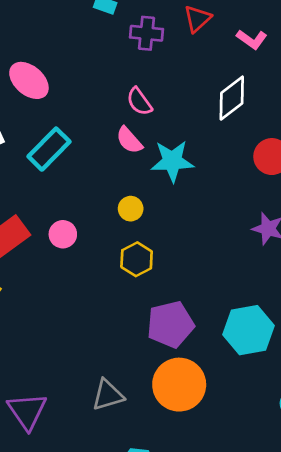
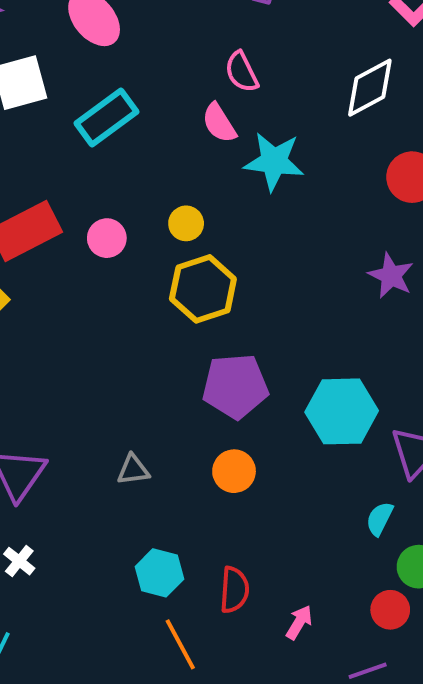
yellow circle: (131, 209) -> (186, 223), moved
yellow hexagon: (137, 259) -> (203, 289), size x1.4
orange circle: (179, 385) -> (234, 471), size x0.6
gray triangle: (108, 395) -> (133, 470), size x0.7

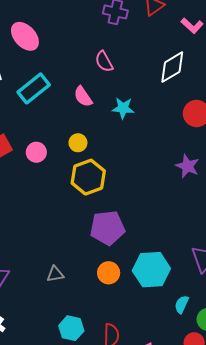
pink semicircle: (219, 123) -> (83, 97), moved
cyan star: (274, 161) -> (123, 108), size x0.7
cyan hexagon: (342, 411) -> (151, 270), moved
cyan semicircle: (380, 519) -> (182, 304), moved

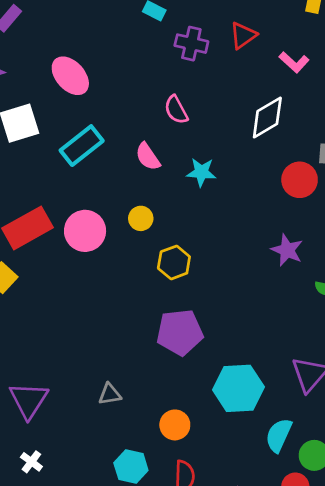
pink circle: (36, 152) -> (85, 231), size x1.5
yellow hexagon: (88, 177) -> (174, 262), moved, size x0.7
orange circle: (109, 273) -> (175, 425), moved
cyan semicircle: (182, 304) -> (279, 435), size x1.4

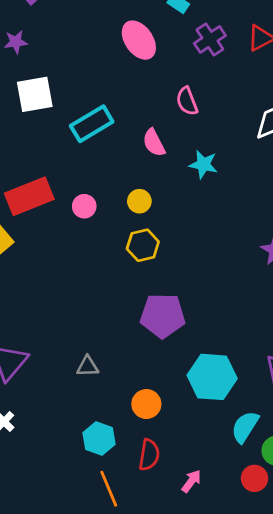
purple cross: (191, 44) -> (210, 39), turned 36
pink ellipse: (70, 76) -> (139, 40), moved
pink circle: (85, 231) -> (84, 206), size x0.6
yellow hexagon: (174, 262) -> (143, 245), moved

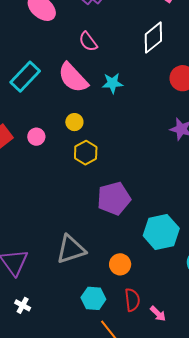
pink semicircle: (154, 143) -> (73, 78), size x1.6
gray triangle: (88, 366) -> (71, 249), size x1.8
pink arrow: (191, 481) -> (158, 314), moved, turned 114

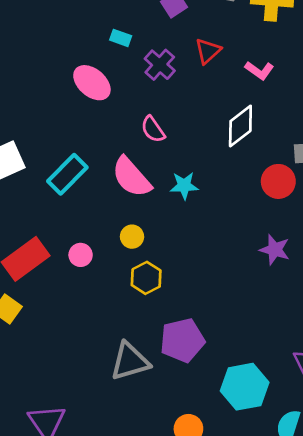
gray triangle: (71, 249) -> (130, 361), moved

